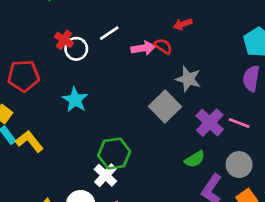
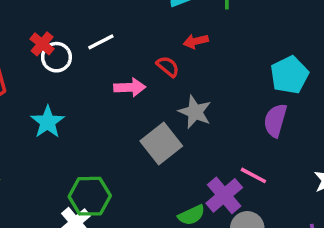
pink arrow: (143, 48) -> (130, 87), moved
purple cross: (210, 123) -> (224, 195), moved

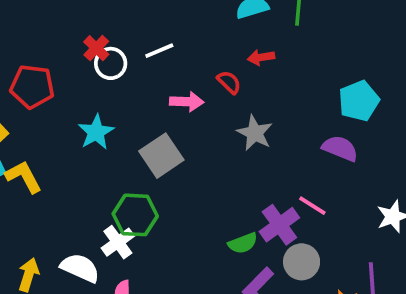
purple semicircle: (275, 120) -> (340, 148), turned 92
gray square: (161, 144) -> (161, 156), moved

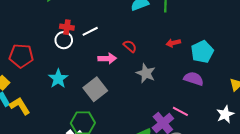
red cross: (96, 48) -> (67, 27), moved, turned -32
red arrow: (261, 57) -> (173, 43), moved

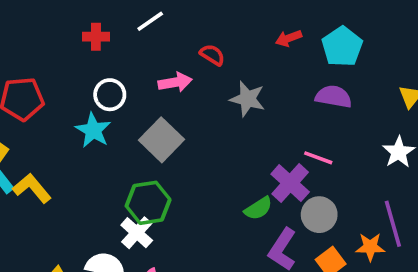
white line: (90, 31) -> (150, 21), moved
white circle: (64, 40) -> (110, 95), moved

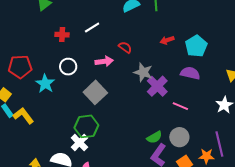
cyan star: (93, 130) -> (45, 84), moved
purple cross: (290, 183) -> (157, 86), moved
green semicircle: (258, 208) -> (154, 137), moved

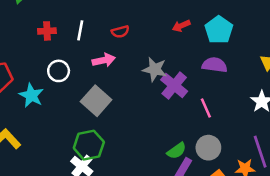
white line: (92, 27) -> (80, 30), moved, turned -42
red semicircle: (125, 47) -> (120, 32), moved, turned 136
pink line: (180, 106) -> (206, 108), turned 49

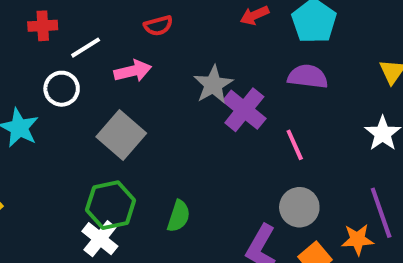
white line: (80, 30) -> (86, 48), moved, turned 48
gray star: (155, 69) -> (213, 85), turned 30
green semicircle: (177, 151) -> (179, 216), moved, turned -36

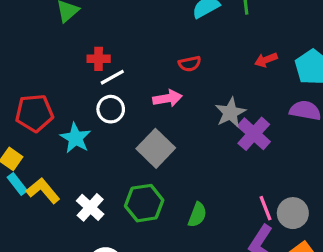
white line: (86, 48) -> (112, 77), moved
pink line: (295, 145) -> (266, 208), moved
white cross: (100, 239) -> (90, 207), moved

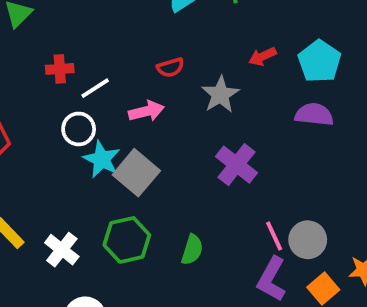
white line: (112, 77) -> (95, 88), moved
gray star: (230, 113) -> (220, 95), moved
purple cross: (254, 134) -> (236, 165), moved
cyan star: (75, 138) -> (102, 159), moved

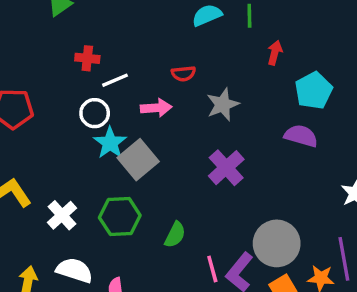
red arrow: (262, 56) -> (275, 53), moved, turned 120
pink line: (274, 236) -> (212, 269), moved
gray circle: (308, 240) -> (277, 243), size x1.4

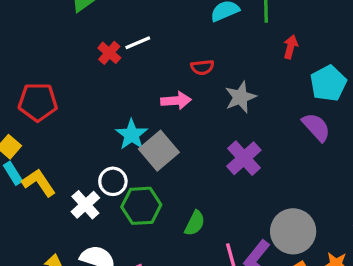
red cross: (87, 58) -> (109, 53), turned 35
white line: (115, 80) -> (138, 43), moved
white circle: (95, 113) -> (113, 181), moved
purple semicircle: (301, 136) -> (316, 127), turned 32

